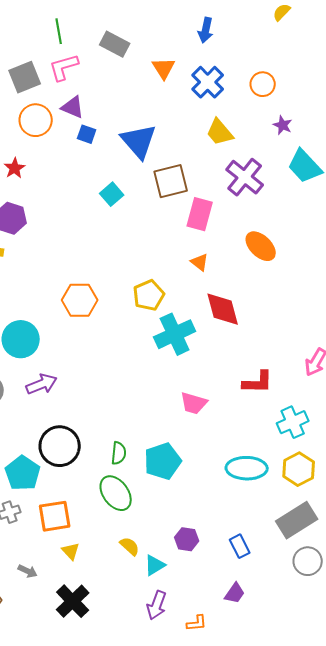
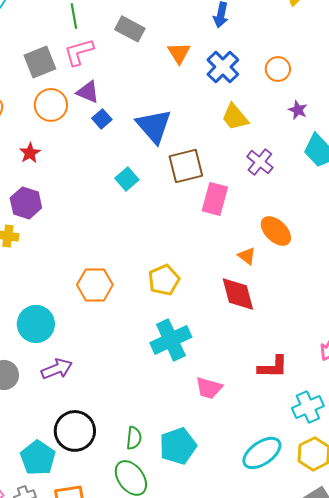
blue square: (87, 134) -> (102, 119), turned 30
purple cross: (245, 177) -> (260, 162), size x0.7
orange triangle: (200, 262) -> (247, 256), moved
cyan cross: (175, 334) -> (171, 340), moved
cyan ellipse: (247, 468) -> (262, 453), turned -36

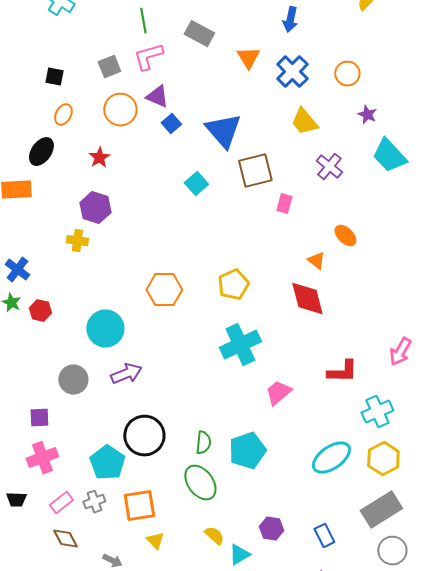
gray square: (40, 62) -> (109, 67), size x0.7
pink rectangle: (215, 199) -> (284, 204), size x0.6
orange ellipse: (276, 231) -> (345, 236), size x0.7
pink trapezoid: (209, 388) -> (278, 393), turned 124

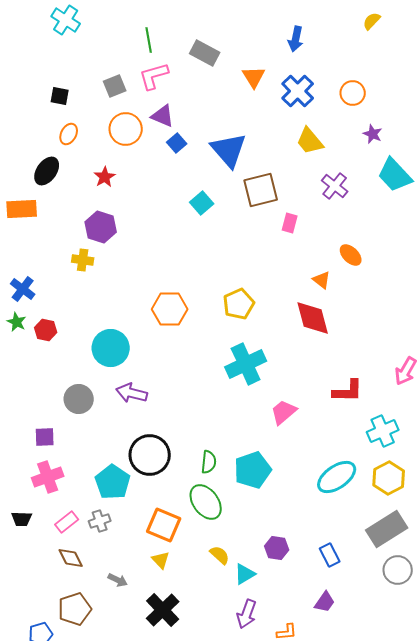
purple arrow: (126, 374) -> (132, 393), turned -144
orange square: (139, 506) -> (164, 525), moved, turned 32

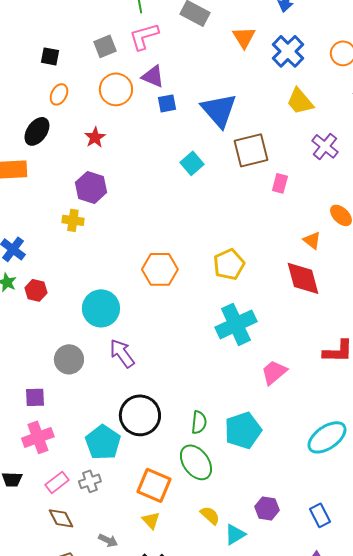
blue square: (177, 143) -> (167, 103), turned 30
purple arrow: (132, 393) -> (122, 353), turned 40

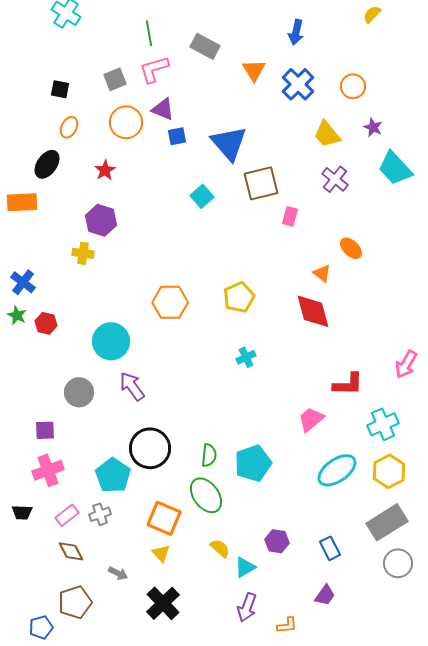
yellow trapezoid: (300, 101) -> (327, 134), moved
cyan cross: (236, 324) -> (246, 357), size x0.5
pink trapezoid: (274, 372) -> (311, 419), moved

